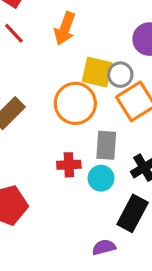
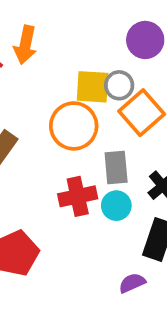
orange arrow: (65, 29) -> (25, 45), moved
red cross: (69, 165) -> (78, 196), size x1.4

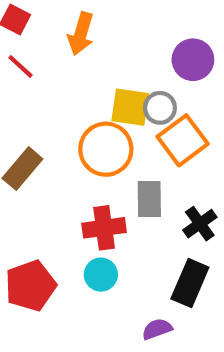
orange arrow: (25, 45) -> (81, 34), moved
cyan circle: (116, 206) -> (101, 275), moved

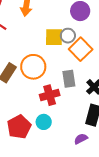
orange circle: (106, 149) -> (33, 67), moved
cyan circle: (101, 275) -> (44, 122), moved

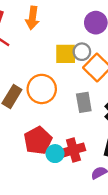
red cross: (50, 95) -> (73, 150), moved
red pentagon: (19, 127) -> (38, 140), moved

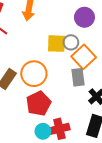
gray rectangle: (84, 102) -> (78, 77), moved
red pentagon: (38, 140) -> (39, 104), moved

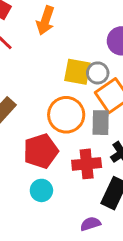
orange circle: (34, 74) -> (66, 115), moved
red cross: (59, 129) -> (87, 164), moved

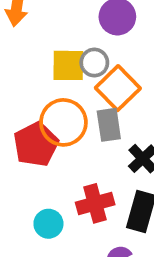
red pentagon: (41, 151) -> (36, 144), moved
red cross: (87, 164) -> (95, 203), moved

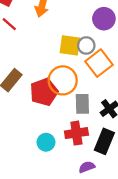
gray rectangle: (109, 125) -> (82, 104), moved

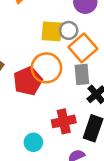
gray rectangle: (82, 104) -> (82, 74), moved
cyan circle: (46, 142) -> (33, 142), moved

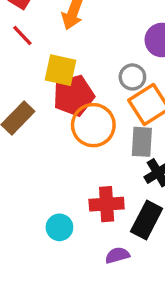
yellow square: (52, 31) -> (61, 70), moved
red pentagon: (28, 81) -> (74, 96), moved

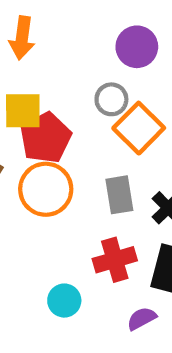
orange circle: (93, 125) -> (46, 189), moved
gray rectangle: (142, 142) -> (119, 195), moved

